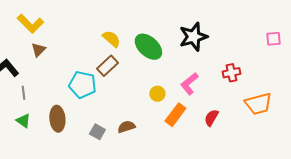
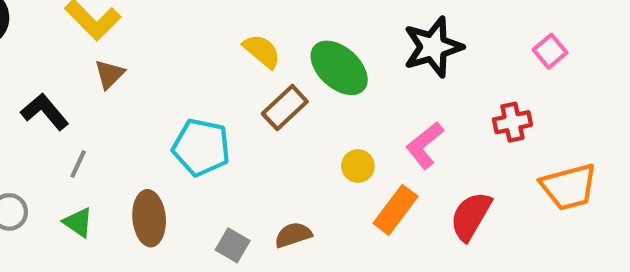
pink square: (273, 39) -> (550, 51), moved, turned -35
brown rectangle: (107, 66) -> (285, 108), moved
gray line: (23, 93) -> (78, 164), turned 32
red semicircle: (211, 118) -> (471, 216), size x1.4

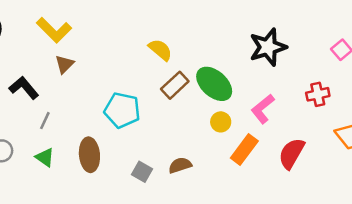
green ellipse: (339, 68) -> (214, 84), moved

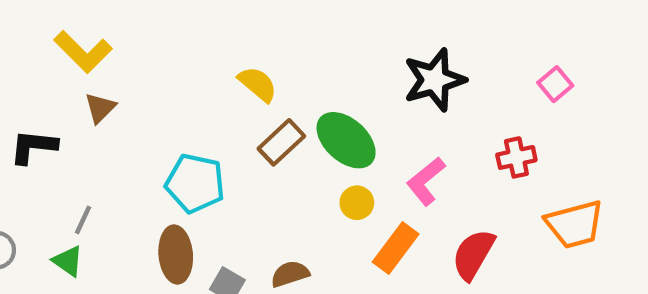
black L-shape: (24, 88) -> (33, 147), turned -44
gray line: (45, 121) -> (83, 220), moved
brown ellipse: (89, 155) -> (176, 254), moved

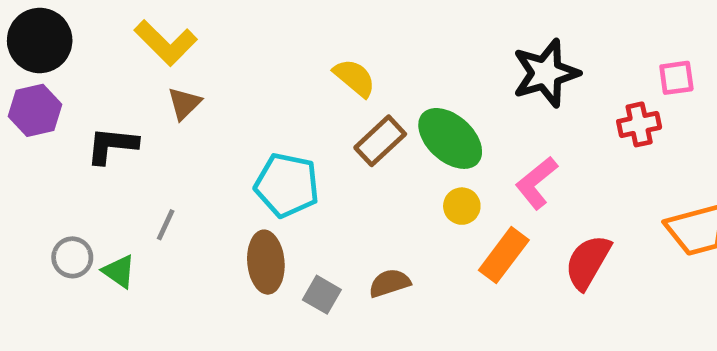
pink square: (555, 84) -> (676, 78), turned 32
red cross: (516, 157) -> (639, 124), moved
green triangle: (68, 261) -> (119, 271), moved

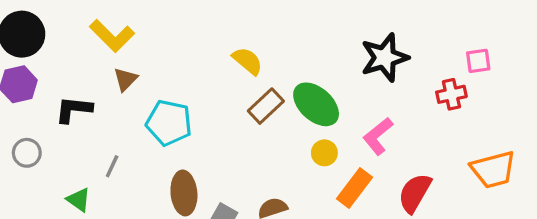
cyan pentagon: (287, 185) -> (169, 123), moved
gray circle: (72, 257) -> (27, 153), moved

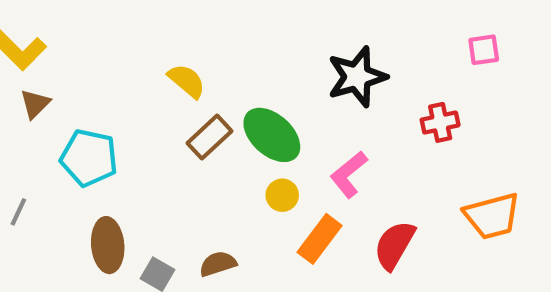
pink square: (478, 61) -> (484, 50), moved

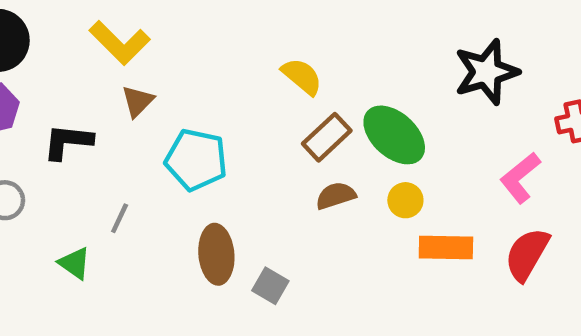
pink L-shape: (349, 174) -> (520, 178), moved
orange rectangle: (320, 239) -> (446, 247), turned 54
brown semicircle: (218, 264) -> (336, 196), moved

